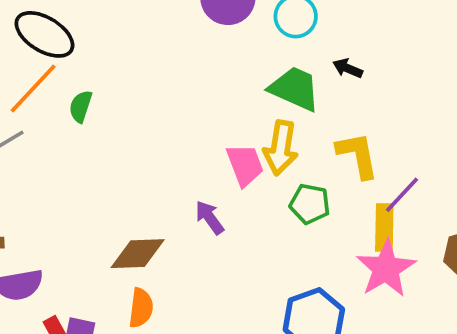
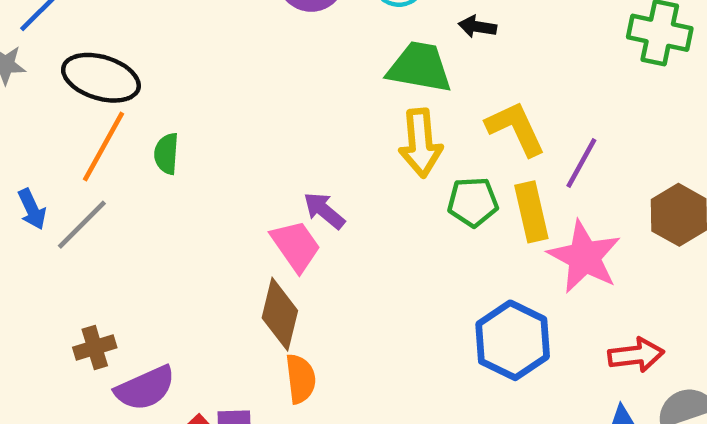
pink trapezoid: (245, 165) -> (296, 246), moved
purple arrow: (210, 217) -> (324, 211), moved
yellow rectangle: (384, 228) -> (531, 212), moved
brown diamond: (138, 254) -> (280, 314), turned -60

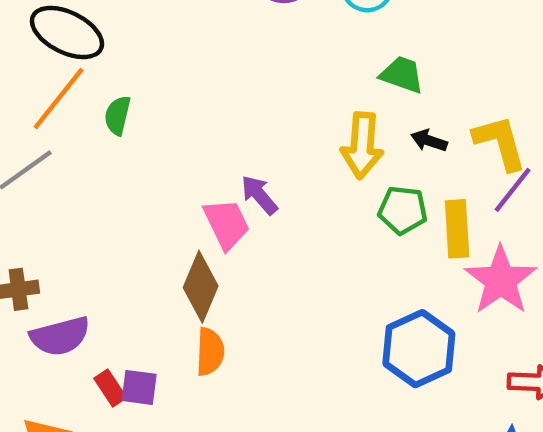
black arrow: (477, 27) -> (429, 141), moved
green trapezoid: (420, 67) -> (402, 75), moved, size x0.7
yellow L-shape: (516, 128) -> (500, 143), moved

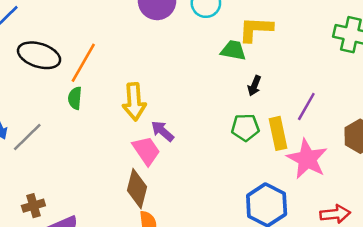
orange line: (59, 99) -> (83, 63), moved
black arrow: (429, 141) -> (254, 86), turned -78
yellow L-shape: (500, 143) -> (256, 29), moved, turned -63
yellow arrow: (362, 145) -> (134, 102), moved

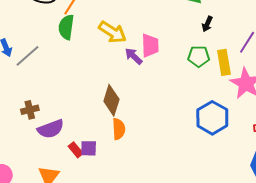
green semicircle: (75, 98) -> (66, 27), size x1.4
yellow arrow: (134, 102) -> (113, 32), turned -56
pink trapezoid: (146, 151) -> (150, 46), moved, turned 30

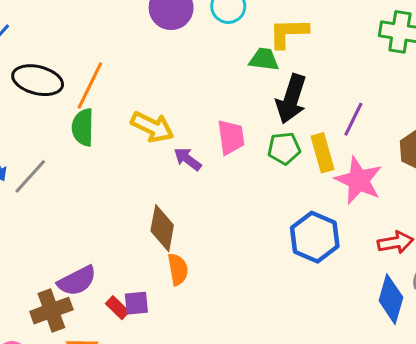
black arrow: (207, 24) -> (291, 99), size x2.0
pink trapezoid: (150, 46) -> (231, 137), moved
brown cross: (30, 110) -> (51, 311), moved, size x1.5

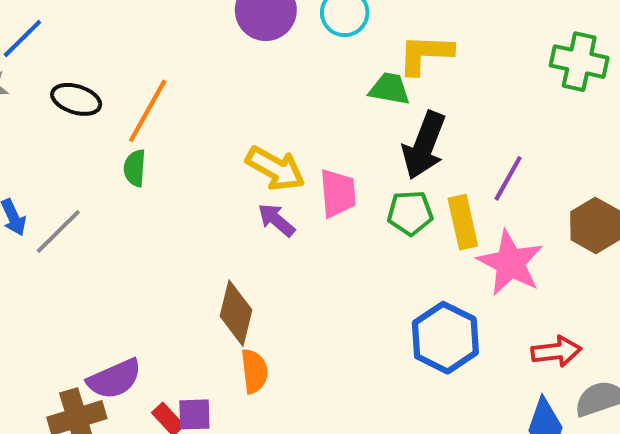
black ellipse: (38, 80) -> (76, 99), size x0.7
green semicircle: (83, 127) -> (135, 168), size x0.7
yellow arrow: (152, 127) -> (275, 168), moved

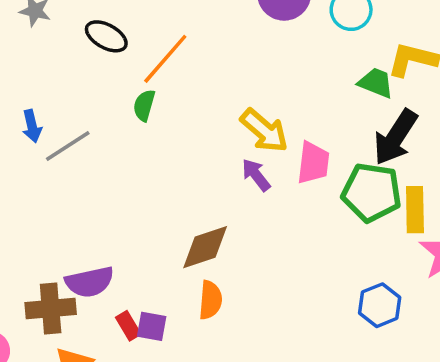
green pentagon: (410, 213) -> (372, 192), size x1.5
brown diamond: (236, 313) -> (205, 247), turned 46
blue hexagon: (445, 338) -> (380, 305), size x0.7

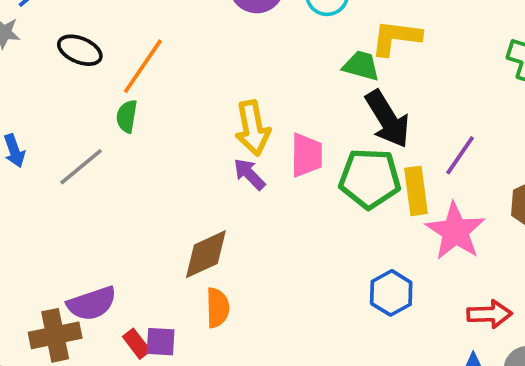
yellow arrow: (264, 131) -> (253, 128), turned 45
black arrow: (395, 137) -> (388, 119), turned -58
gray line: (68, 146) -> (81, 167), moved

